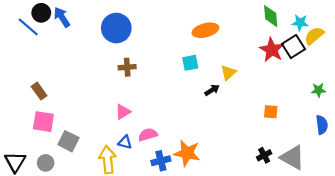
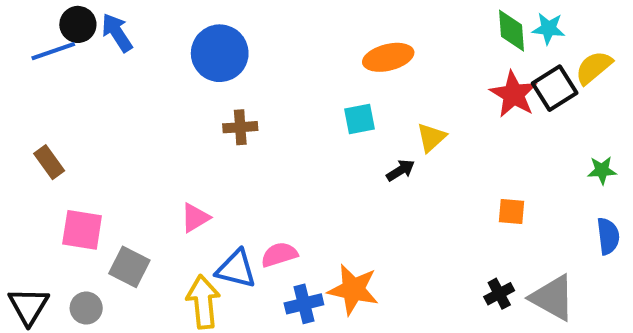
cyan star: (300, 23) -> (548, 29), moved
blue line: (28, 27) -> (53, 51), turned -60
brown rectangle: (39, 91) -> (49, 162), moved
pink triangle: (123, 112) -> (195, 218), moved
blue triangle: (125, 142) -> (236, 269), size x1.5

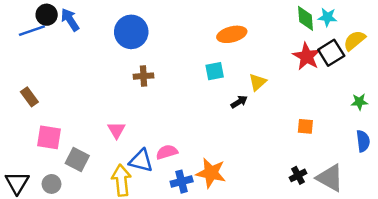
pink triangle: (195, 218) -> (117, 130), turned -30

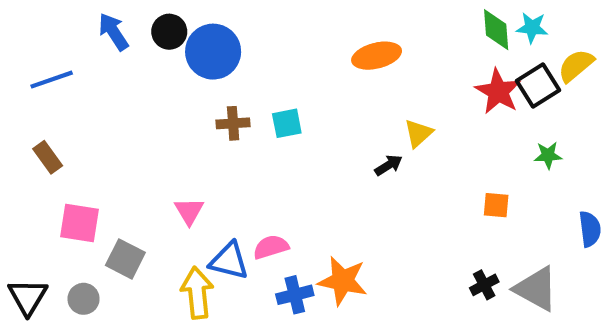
black circle: (47, 15) -> (169, 32), moved
blue line: (32, 31) -> (52, 80), moved
cyan square: (215, 71) -> (287, 123), moved
green star: (359, 102) -> (548, 155), moved

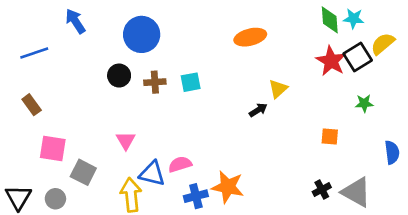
black circle: (169, 32) -> (119, 76), moved

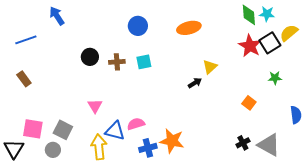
blue circle: (142, 34) -> (138, 26), moved, size x0.7
orange square: (330, 136) -> (249, 103), turned 32
pink square: (53, 148) -> (33, 129), moved
gray circle: (55, 199) -> (53, 150), moved

